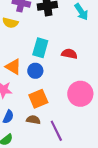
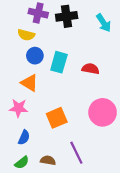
blue circle: (35, 71) -> (35, 56), moved
brown semicircle: (33, 120) -> (48, 160), moved

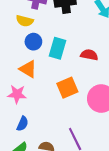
orange square: (57, 118) -> (67, 88), moved

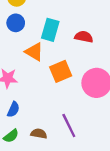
blue circle: (33, 42) -> (16, 23), moved
orange triangle: (28, 69) -> (34, 52), moved

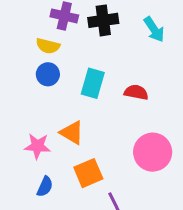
orange triangle: (34, 52) -> (72, 133), moved
orange square: (61, 71) -> (88, 173), moved

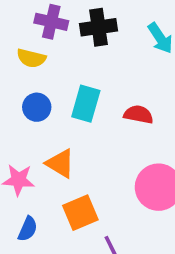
blue circle: (48, 74) -> (37, 107), moved

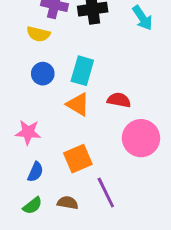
red semicircle: (138, 114) -> (119, 100), moved
orange triangle: (60, 164) -> (78, 104), moved

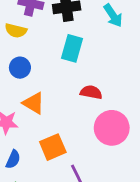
cyan rectangle: (82, 71) -> (72, 48), moved
orange triangle: (78, 104) -> (34, 103), moved

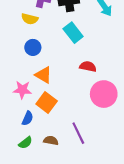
cyan rectangle: (72, 48) -> (73, 33), turned -54
orange square: (53, 147) -> (47, 102), moved, turned -30

